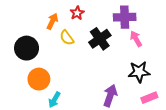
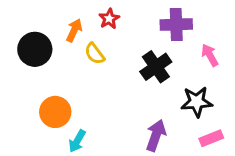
black cross: (100, 39) -> (156, 67), moved
pink arrow: (136, 39) -> (210, 55), moved
black circle: (27, 48) -> (35, 49), moved

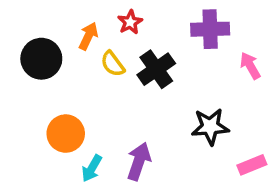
black cross: (156, 67) -> (156, 69), moved
black star: (197, 102) -> (210, 127), moved
purple arrow: (156, 135) -> (139, 161), moved

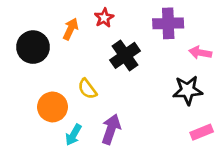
yellow semicircle: (113, 64) -> (87, 89), moved
pink arrow: (250, 66) -> (200, 53), turned -50
black star: (210, 127) -> (188, 90), moved

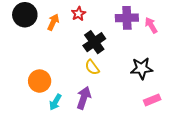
black circle: (33, 47) -> (25, 15), moved
pink arrow: (200, 53) -> (151, 25), moved, turned 49
yellow semicircle: (87, 89) -> (92, 67), moved

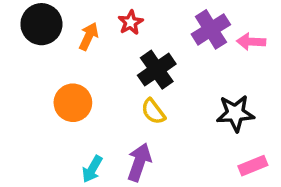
purple cross: (127, 18) -> (211, 29), turned -30
pink arrow: (151, 25) -> (251, 42), turned -56
orange circle: (40, 81) -> (73, 103), moved

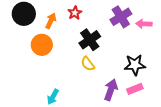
orange circle: (73, 103) -> (42, 45), moved
purple arrow: (139, 162) -> (111, 90), moved
pink rectangle: (253, 166) -> (135, 89), moved

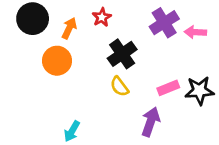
black star: (135, 65) -> (199, 91), moved
pink rectangle: (135, 89) -> (168, 88), moved

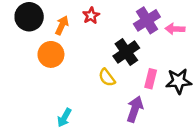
black cross: (122, 54) -> (126, 52), moved
pink rectangle: (168, 88) -> (151, 79), turned -54

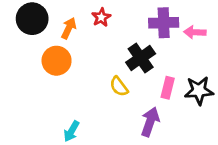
purple cross: (147, 20) -> (164, 23), turned 30

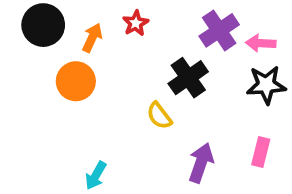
purple cross: (164, 23) -> (219, 30), turned -32
pink rectangle: (168, 88) -> (261, 152), moved
black star: (199, 91) -> (266, 85), moved

